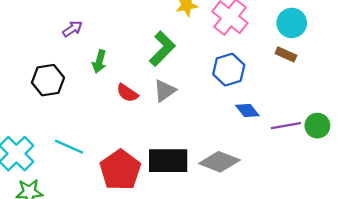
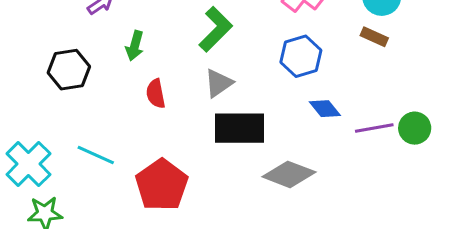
red semicircle: (127, 93) -> (156, 94), moved, turned 45
black rectangle: (168, 161) -> (240, 128), moved

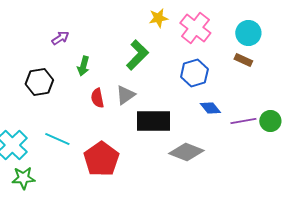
gray triangle: (219, 83) -> (125, 95), moved

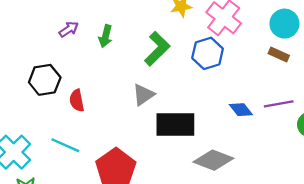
green arrow: (83, 66) -> (105, 36), moved
blue hexagon: (194, 73) -> (208, 53), moved
red semicircle: (97, 98) -> (77, 100), moved
purple line: (243, 121) -> (279, 104), moved

